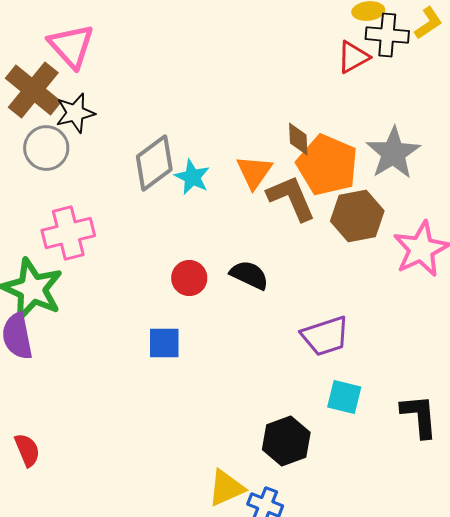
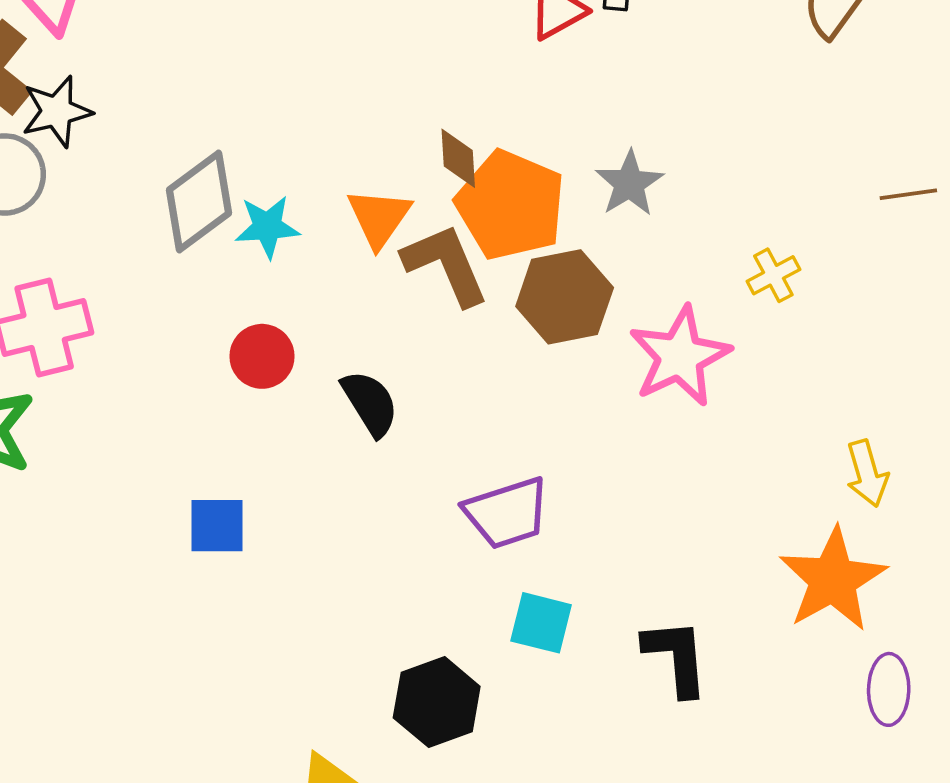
gray star: (393, 153) -> (629, 183), size x0.7
cyan star: (192, 177) -> (267, 227), turned -30
black semicircle: (249, 275) -> (370, 403), turned 33
red circle: (189, 278) -> (262, 356), moved

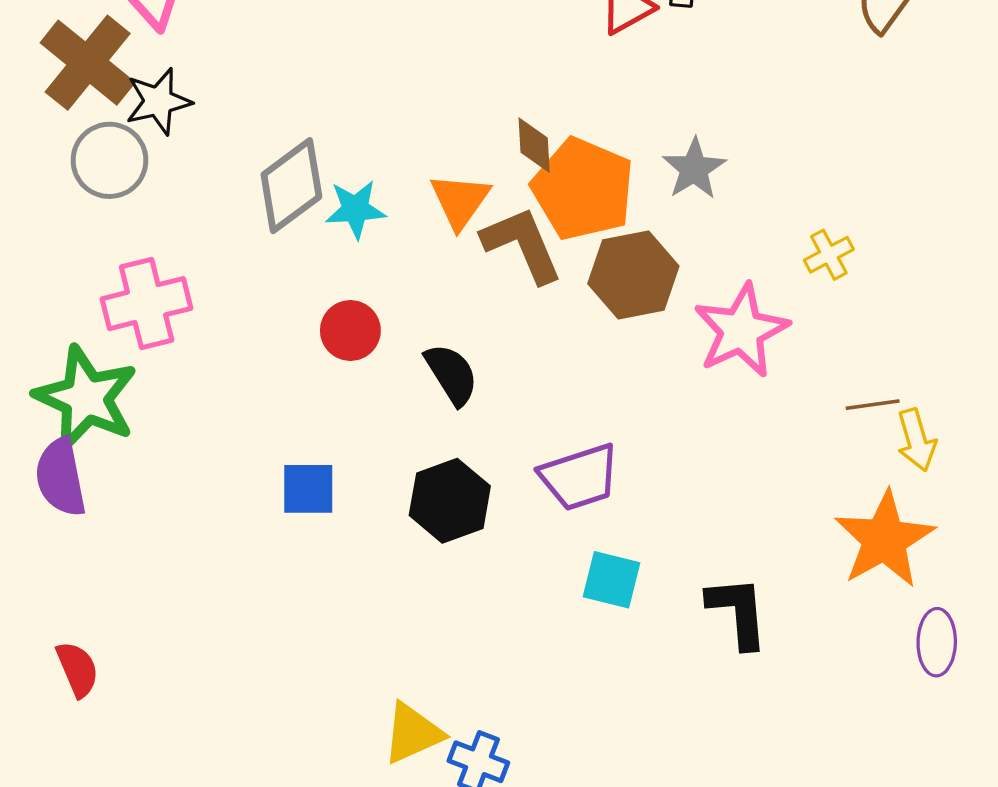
brown line: (908, 194) -> (873, 405), moved
black hexagon: (437, 702) -> (450, 501), moved

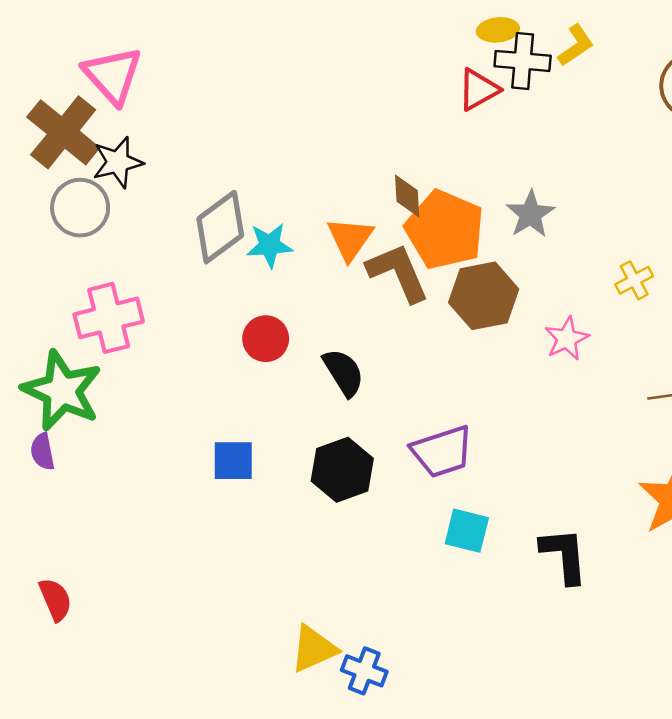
pink star: (741, 331) -> (567, 339), size x0.6
purple semicircle: (61, 477) -> (42, 452), size x0.6

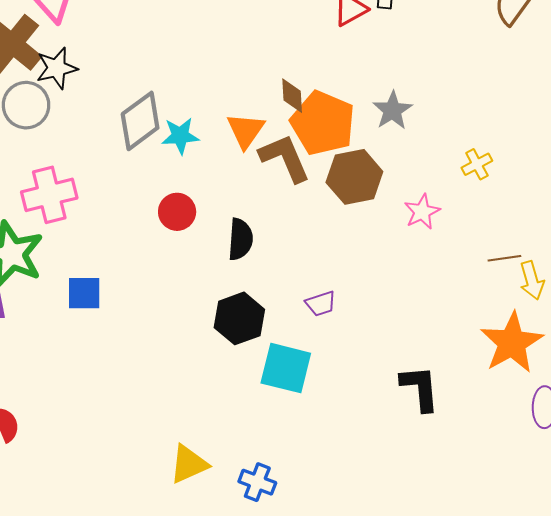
black semicircle: (344, 372) -> (240, 239), turned 36
purple trapezoid: (442, 452) -> (321, 304), size x0.6
blue square: (233, 461) -> (84, 293), moved
cyan square: (467, 531) -> (286, 368), moved, size x1.4
yellow triangle: (314, 649) -> (189, 464), moved

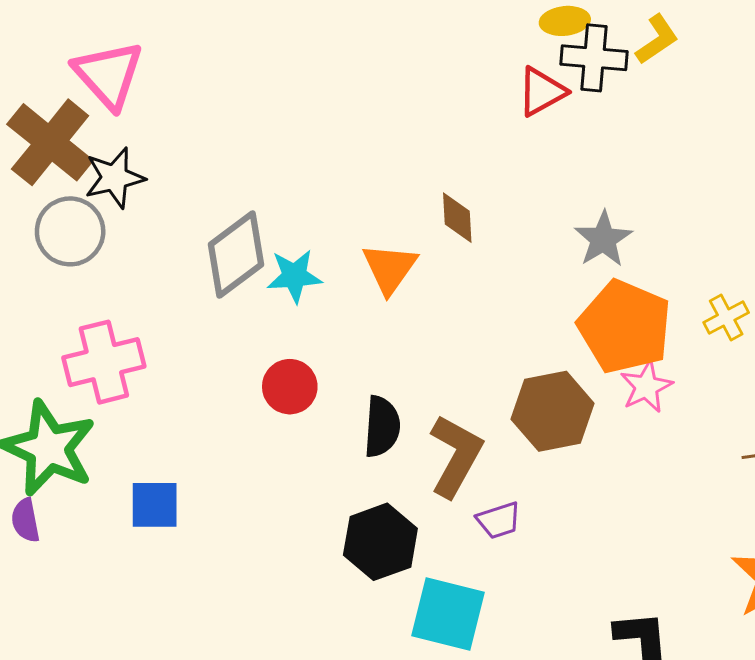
orange pentagon: (323, 123) -> (625, 327), moved
brown L-shape: (285, 158) -> (456, 456), moved, turned 52
brown hexagon: (354, 177) -> (553, 411), moved

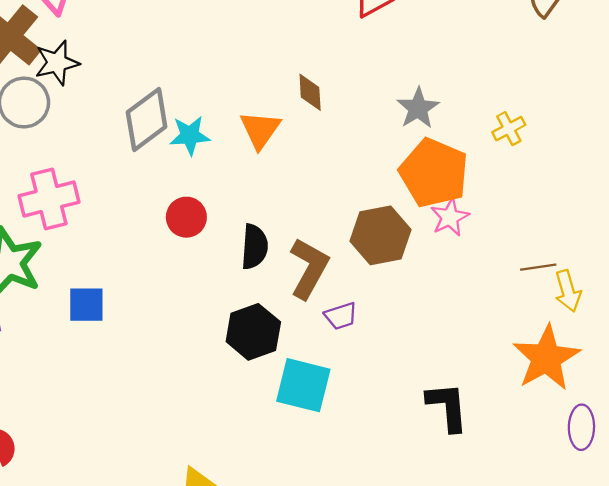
yellow cross: (726, 317) -> (509, 129), moved

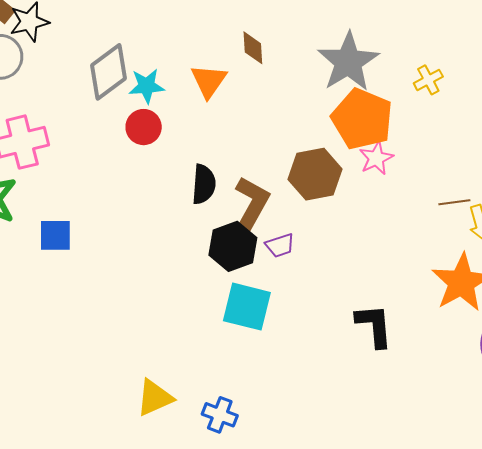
gray star: (418, 108) -> (348, 62), size x1.6
red circle: (186, 217) -> (144, 127), moved
black hexagon: (253, 332) -> (233, 246), moved

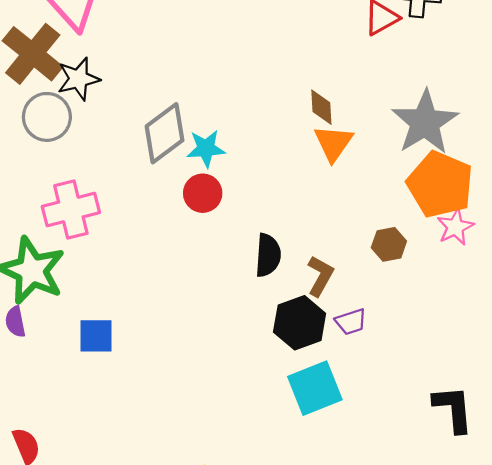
orange triangle: (209, 81) -> (333, 143), moved
brown hexagon: (315, 174) -> (389, 244), size x0.6
brown L-shape: (252, 203) -> (320, 276), size x0.7
blue square: (55, 235) -> (96, 336), moved
cyan square: (247, 307) -> (315, 388), turned -36

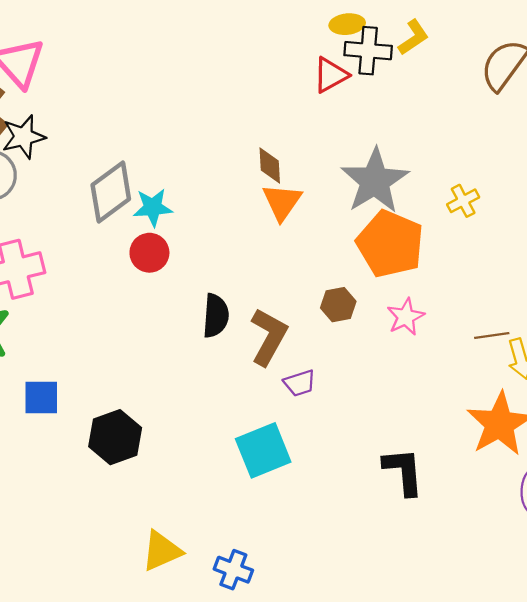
pink star: (455, 227) -> (406, 317), moved
brown L-shape: (320, 276) -> (269, 337), size x1.4
black hexagon: (300, 323) -> (115, 437), moved

